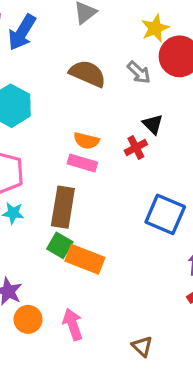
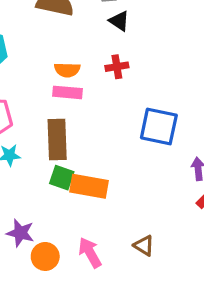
black triangle: (153, 124) -> (119, 21), moved
red cross: (136, 148) -> (117, 67), turned 30
brown triangle: (142, 346) -> (144, 246), moved

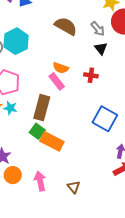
pink rectangle: (68, 92) -> (57, 81), turned 30

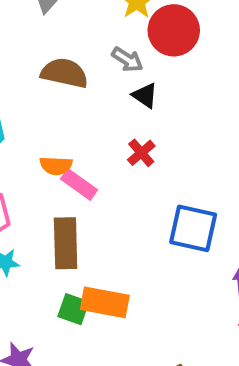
orange semicircle: (61, 68) -> (56, 166), moved
red cross: (91, 75) -> (141, 153), turned -32
green square: (37, 131) -> (73, 309), moved

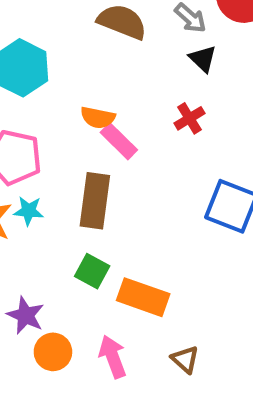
orange rectangle: (105, 302) -> (143, 297), moved

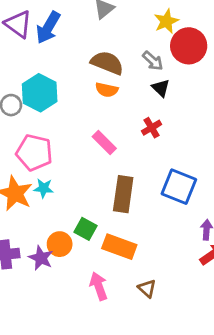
orange semicircle: (98, 118) -> (107, 90), moved
brown rectangle: (95, 201) -> (123, 194), moved
orange circle: (53, 352) -> (60, 244), moved

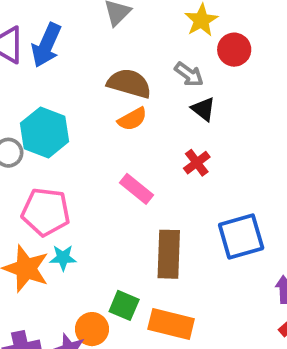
red circle: (189, 46) -> (234, 50), size x0.7
orange semicircle: (107, 90) -> (132, 119), turned -35
blue square: (179, 187) -> (241, 236), turned -32

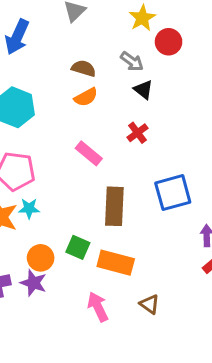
brown semicircle: (129, 83) -> (84, 68), size x0.7
orange circle: (92, 329) -> (41, 258), moved

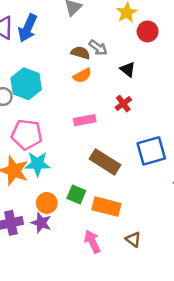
gray arrow: (132, 61) -> (98, 48), moved
pink rectangle: (89, 153) -> (85, 120), turned -50
brown rectangle: (114, 206) -> (105, 162), turned -60
cyan star: (29, 208) -> (38, 164), size x1.5

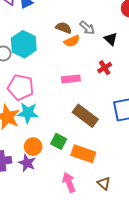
gray arrow: (98, 48) -> (87, 28), moved
brown semicircle: (80, 53) -> (64, 28), moved

